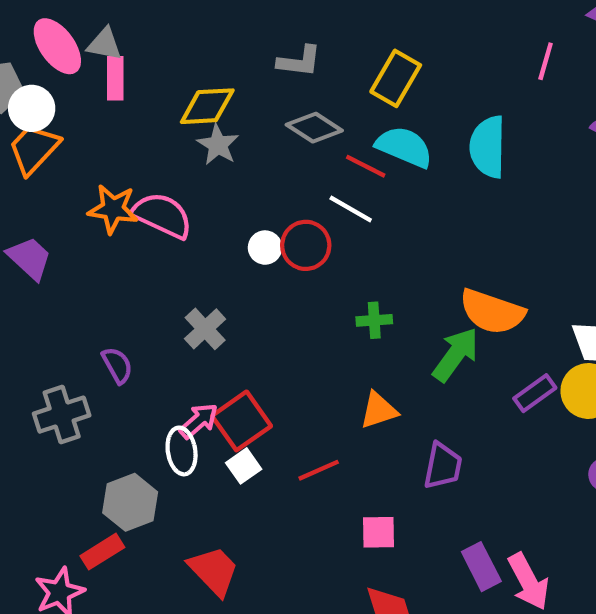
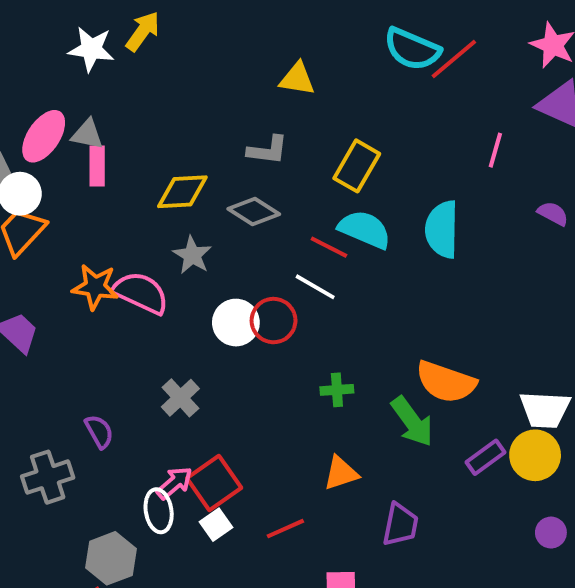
pink ellipse: (57, 46) -> (44, 136), turned 70
gray diamond: (314, 128) -> (254, 212), moved
gray star: (218, 145) -> (192, 255), moved
white circle: (265, 248) -> (236, 323), size x1.5
green arrow: (456, 355) -> (412, 422), turned 108

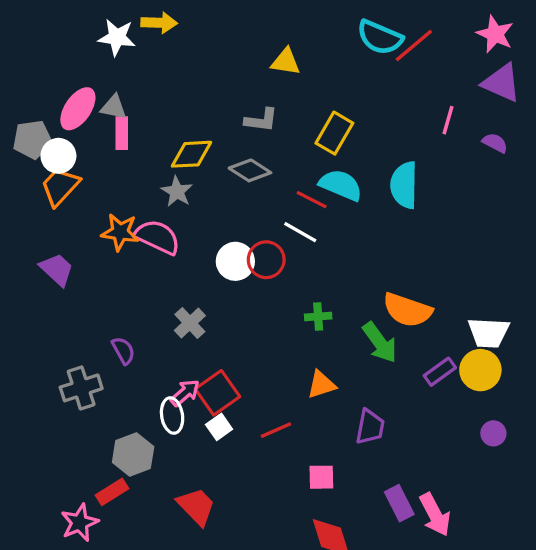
yellow arrow: (143, 31) -> (159, 23), turned 56
purple semicircle: (553, 214) -> (495, 143), moved
gray star: (192, 255) -> (177, 192), moved

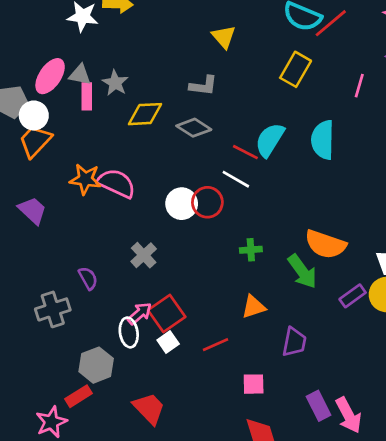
yellow triangle: (286, 62) -> (224, 37), turned 40
yellow rectangle: (334, 133) -> (296, 69), moved
cyan semicircle: (341, 185) -> (270, 140), turned -81
gray star: (177, 192) -> (115, 83), moved

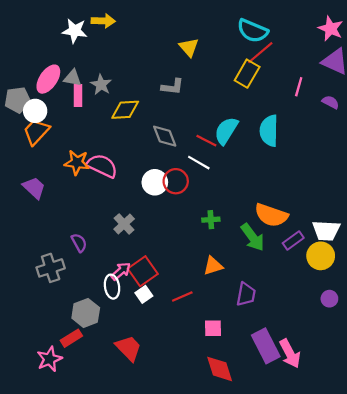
red line: (331, 23) -> (260, 53), moved
gray diamond: (194, 128) -> (165, 136), moved, turned 36
purple rectangle: (353, 296) -> (293, 240), moved
purple rectangle: (319, 406) -> (266, 346), size x1.4

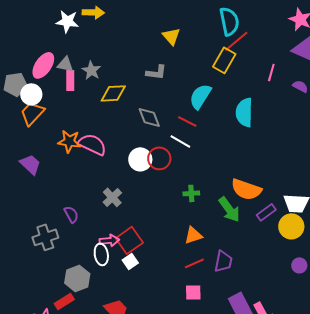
cyan semicircle: (253, 31) -> (229, 21), turned -124
cyan semicircle: (226, 131) -> (200, 96), moved
pink arrow: (121, 271) -> (109, 240), turned 36
red line: (182, 296) -> (194, 263), moved

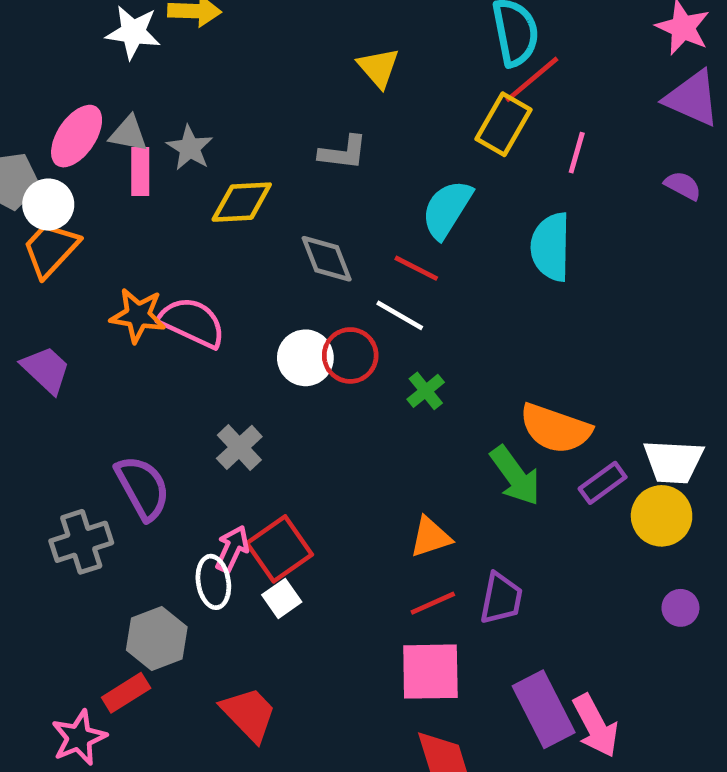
pink line: (271, 72) -> (577, 153), moved
green cross: (191, 193) -> (426, 391), moved, turned -35
purple semicircle: (71, 214) -> (143, 488), size x1.6
pink arrow: (109, 240) -> (232, 549), turned -60
pink square: (193, 292) -> (430, 672), size x1.6

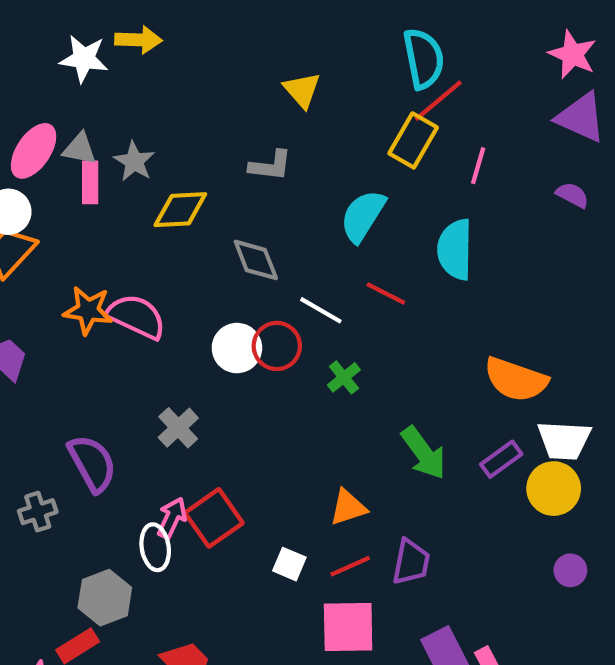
red line: (416, 268) -> (386, 294), moved
orange semicircle: (555, 429) -> (516, 379), moved
gray cross: (81, 542) -> (38, 512), size x0.7
white square: (282, 598) -> (289, 564), moved, turned -32

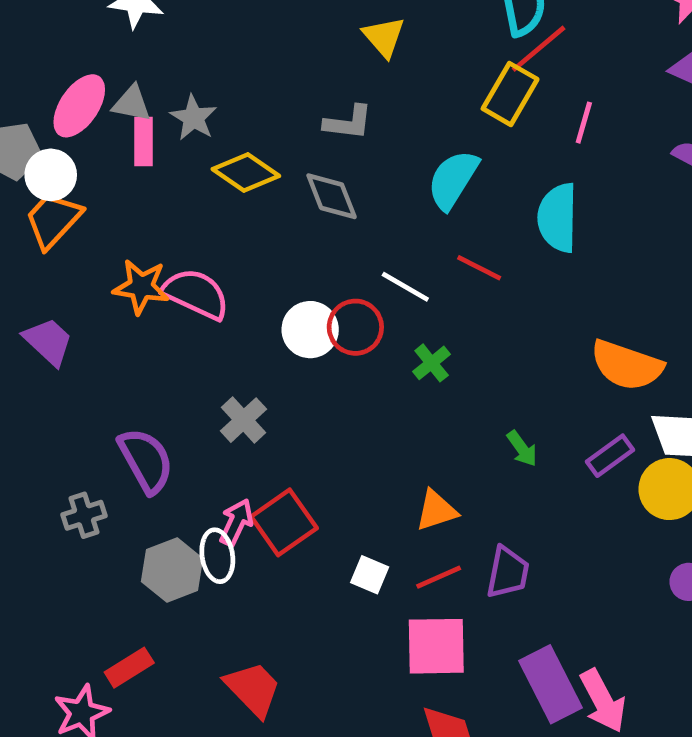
yellow diamond: (180, 210) -> (246, 172), turned 38
gray diamond: (256, 260) -> (332, 196), moved
green arrow: (424, 453) -> (522, 449), size x0.6
gray hexagon: (105, 598) -> (172, 570), moved

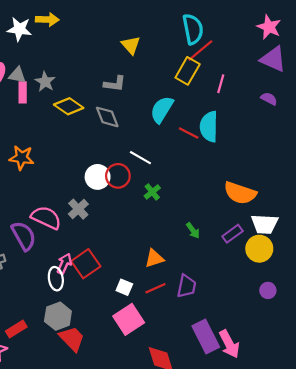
red line: (479, 268) -> (189, 133), moved
pink semicircle: (196, 294) -> (46, 218), moved
gray cross: (243, 420) -> (78, 209), moved
gray hexagon: (172, 570) -> (58, 316), moved
pink square: (436, 646) -> (129, 319), moved, turned -32

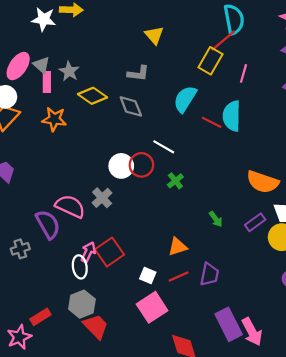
cyan semicircle: (193, 29) -> (234, 19), moved
gray triangle: (17, 75) -> (42, 65), turned 30
orange star: (22, 158) -> (54, 119), moved

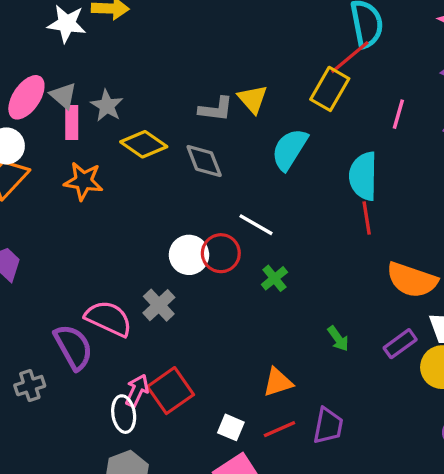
yellow triangle: (154, 35) -> (253, 99), moved
pink line: (243, 73) -> (398, 114), moved
red line: (212, 122) -> (367, 218), moved, turned 54

